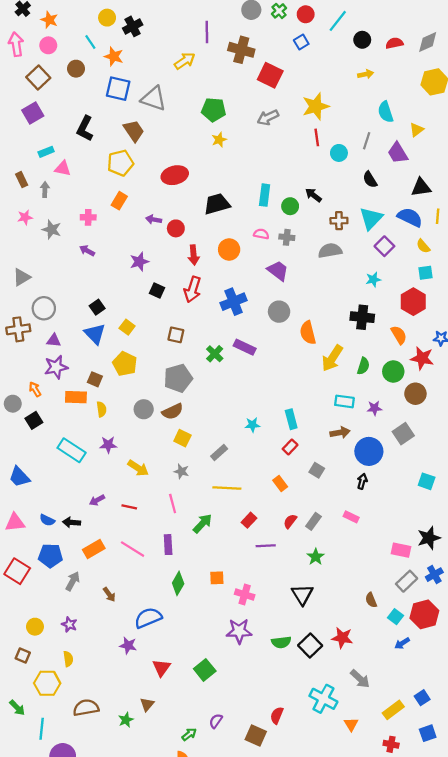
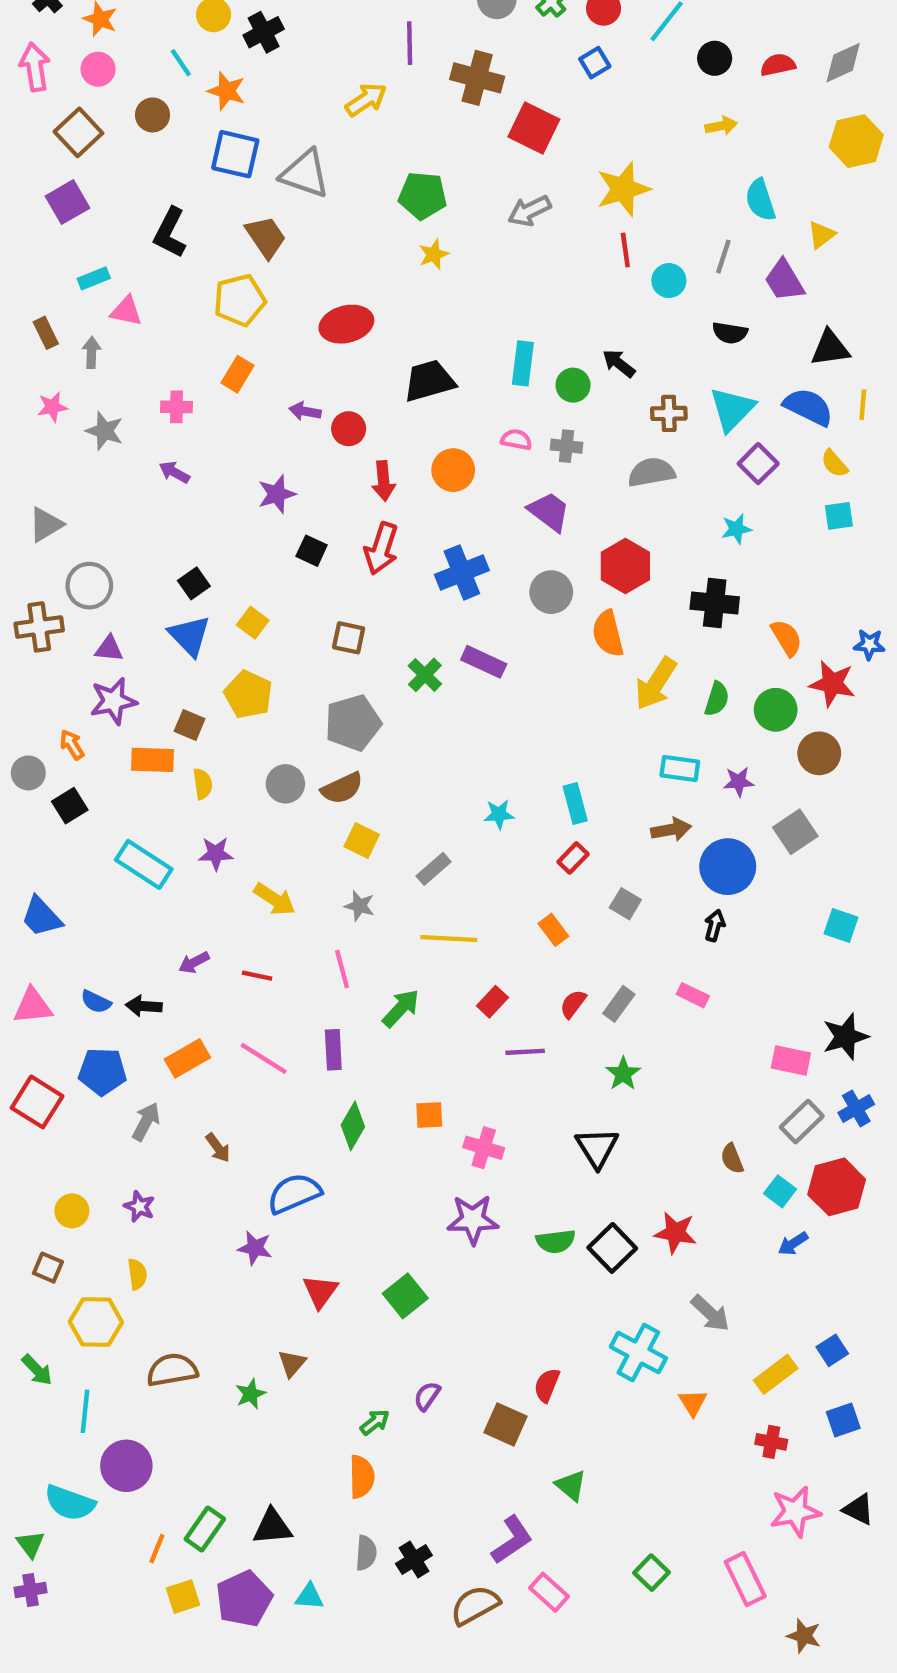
black semicircle: (370, 180) -> (730, 333), turned -49
red hexagon: (413, 302) -> (625, 566), moved

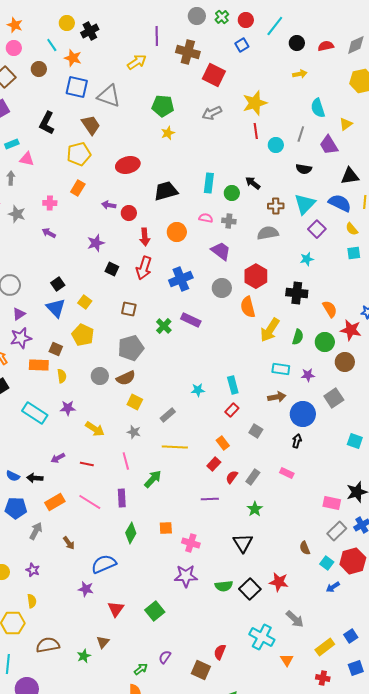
purple triangle: (109, 649) -> (19, 314), turned -40
red rectangle: (492, 1002) -> (214, 464), moved

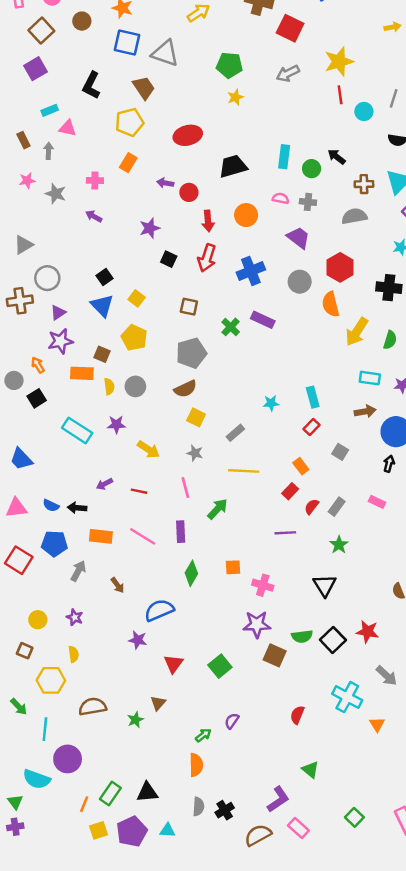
gray circle: (100, 376) -> (135, 386), moved
orange rectangle: (55, 502) -> (101, 536), turned 36
brown square: (201, 670) -> (275, 655), moved

